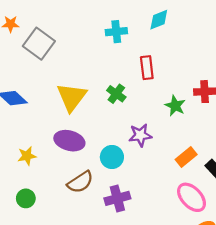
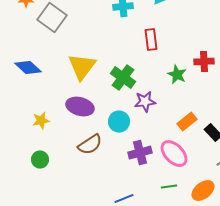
green cross: (116, 94) -> (123, 78), moved, size x1.4
pink ellipse: (192, 197) -> (174, 154), moved
purple cross: (117, 198) -> (140, 153), moved

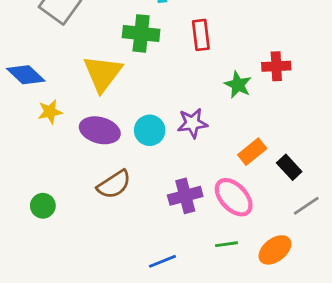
green cross: (123, 78) -> (141, 33), moved, turned -30
yellow star: (41, 121) -> (50, 112), moved
cyan circle: (119, 122) -> (150, 130), moved

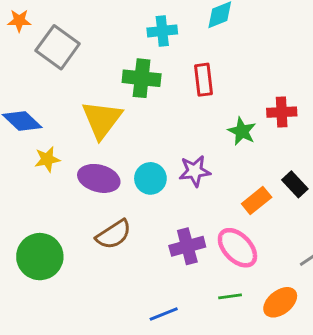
black rectangle: (289, 167) -> (295, 184), moved
green circle: (43, 206) -> (40, 257), size x1.8

